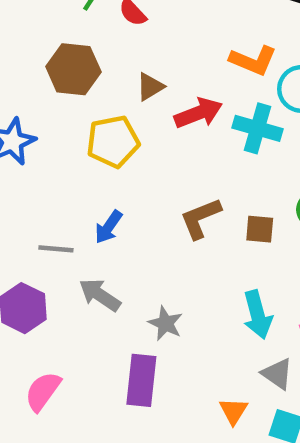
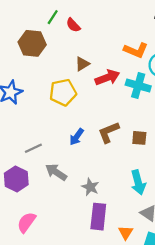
brown hexagon: (73, 69) -> (32, 43), moved
blue arrow: (109, 227) -> (77, 137), moved
gray line: (56, 249) -> (33, 148), turned -30
purple rectangle: (141, 380) -> (98, 217), moved

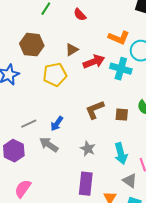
red semicircle: (73, 25) -> (80, 15), moved
brown hexagon: (32, 43) -> (32, 45), moved
blue arrow: (77, 137) -> (57, 124), moved
gray star: (90, 187) -> (88, 149), moved

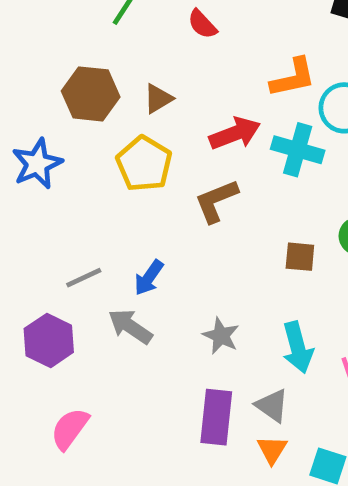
orange L-shape: (119, 38) -> (293, 78), turned -35
brown triangle: (72, 50) -> (158, 99), moved
yellow pentagon: (55, 75) -> (144, 164), turned -30
brown L-shape: (95, 110) -> (216, 201), moved
gray triangle: (130, 181) -> (272, 406), moved

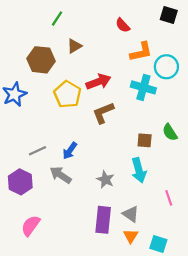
red semicircle: (202, 24) -> (123, 25), moved
brown triangle: (158, 99) -> (74, 46), moved
red arrow: (235, 133) -> (99, 82), moved
cyan arrow: (298, 347) -> (139, 170), moved

